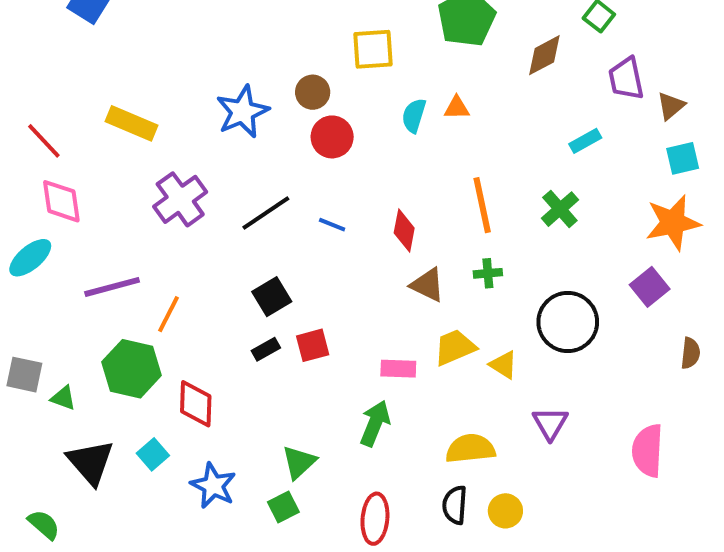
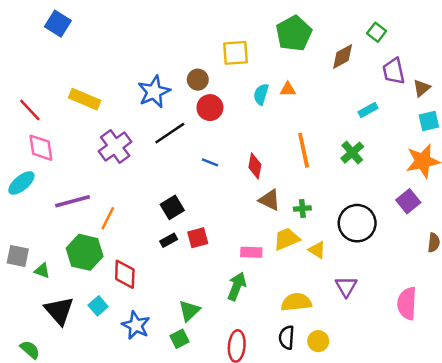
black line: (266, 213) -> (170, 133), moved
green cross: (488, 273) -> (302, 209), moved

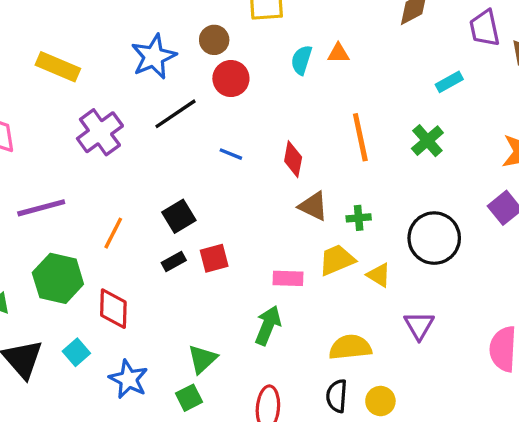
orange line: (108, 218) -> (113, 233), moved

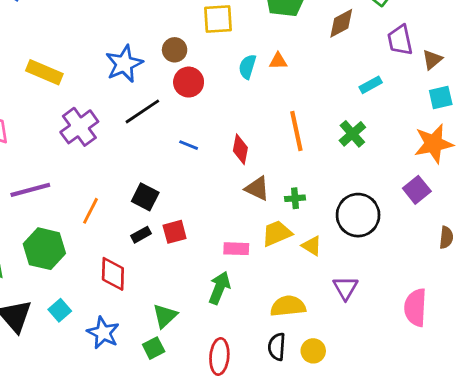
black square: (179, 216) -> (145, 197), turned -32
red diamond: (113, 309) -> (113, 274), moved

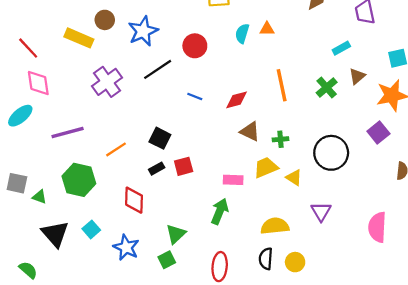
brown circle: (175, 50) -> (105, 20), moved
brown triangle: (432, 60) -> (357, 76), moved
red diamond: (240, 149) -> (237, 100), turned 65
orange line: (91, 211) -> (116, 149), turned 30

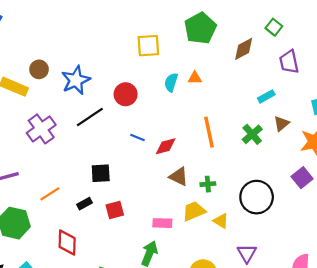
blue line: (195, 97) -> (138, 138), moved
black square: (160, 138) -> (101, 173), moved, turned -30
black rectangle: (157, 169) -> (84, 204), moved

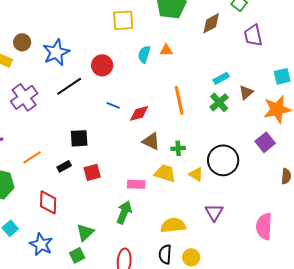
cyan rectangle: (266, 96) -> (221, 78), moved
yellow trapezoid: (194, 211) -> (165, 173), turned 40
yellow triangle: (221, 221) -> (196, 174), moved

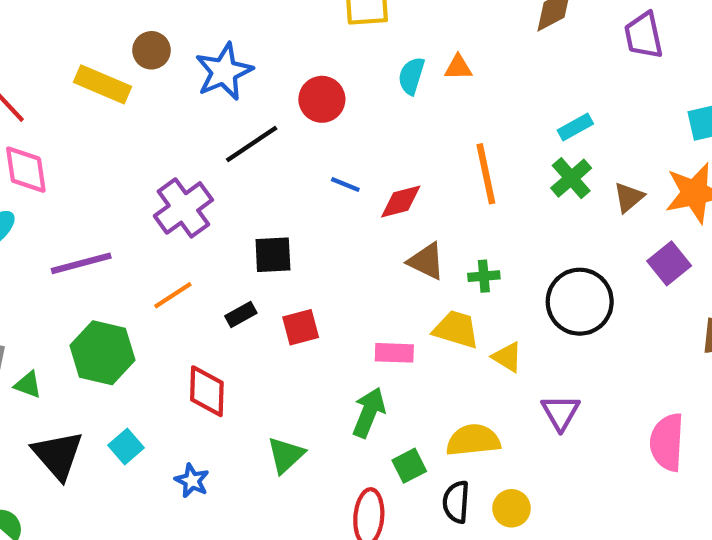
brown triangle: (246, 92) -> (629, 197), moved
purple cross: (24, 97) -> (183, 208), moved
yellow triangle: (196, 174) -> (507, 357), moved
blue star: (41, 244) -> (192, 481), size x0.7
green square: (77, 255) -> (409, 466), moved

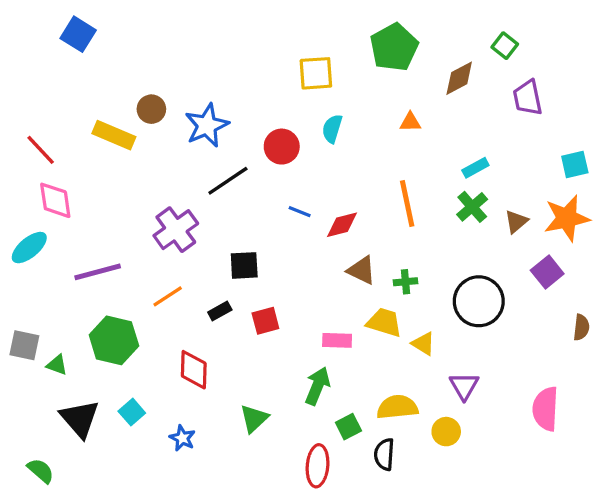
orange triangle: (458, 67) -> (410, 122), moved
cyan semicircle: (411, 76) -> (332, 129), moved
yellow circle: (512, 508) -> (446, 432), moved

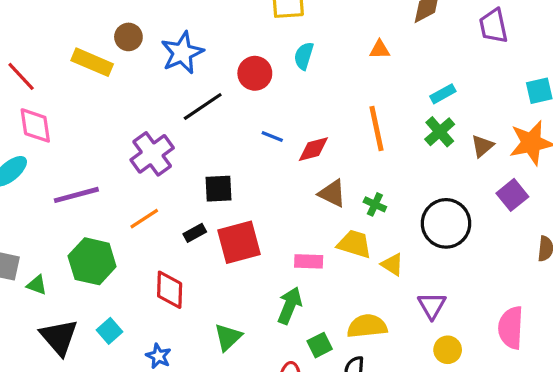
green cross: (405, 282) -> (375, 204), turned 30
red square: (265, 321) -> (239, 242), size x1.6
yellow circle: (446, 432) -> (448, 350), moved

